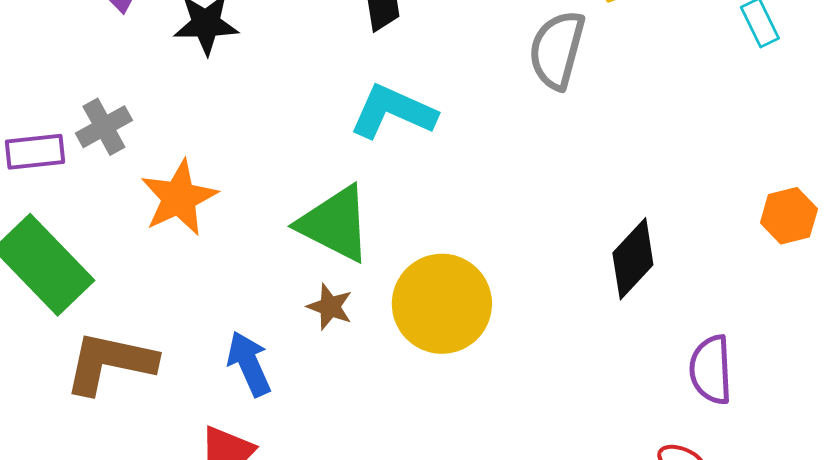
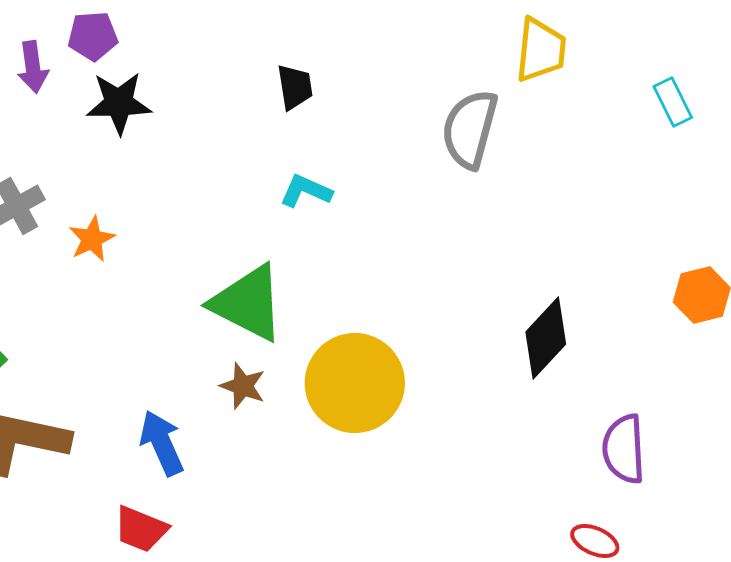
cyan L-shape: (393, 112) -> (306, 191), size x0.6
orange star: (179, 198) -> (92, 239), moved, size x0.6

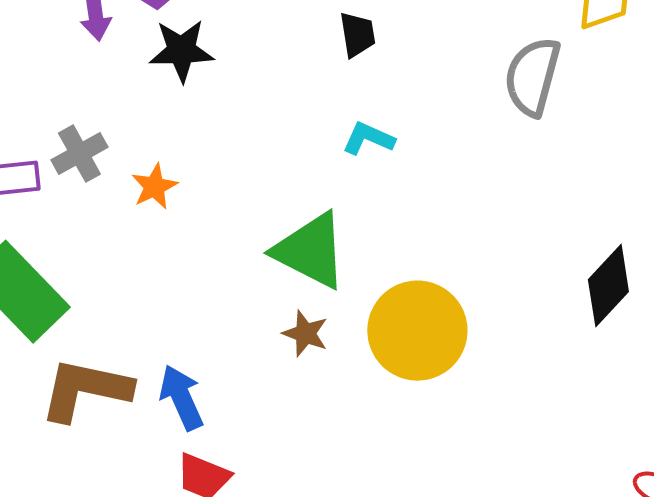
blue arrow: (162, 443) -> (181, 398), moved

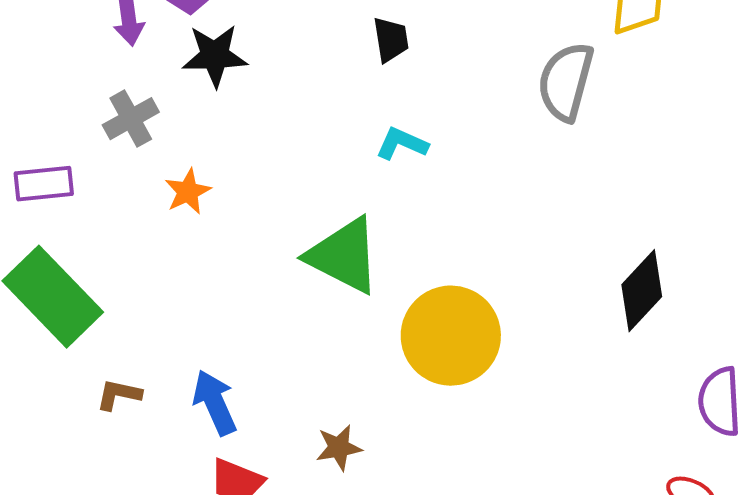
gray cross: (79, 154) -> (131, 119), moved
brown star: (305, 334) -> (339, 448), moved, turned -30
brown L-shape: (85, 390) -> (119, 395), size x0.5

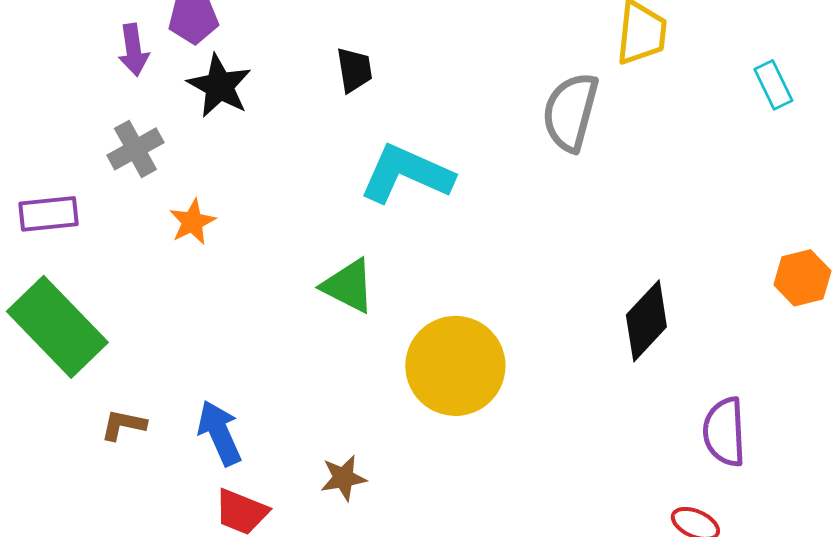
black trapezoid: (391, 40) -> (354, 70), moved
black star: (215, 56) -> (219, 86), turned 30
cyan L-shape: (402, 144) -> (406, 174), size x1.8
green triangle: (344, 256) -> (348, 286), size x0.7

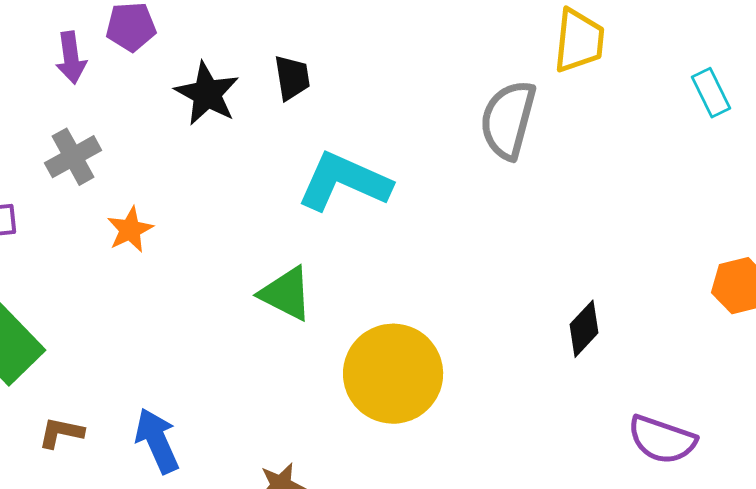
black star: (219, 86) -> (207, 94), moved
black diamond: (646, 321) -> (584, 329), size x0.7
purple semicircle: (724, 432) -> (662, 440), turned -68

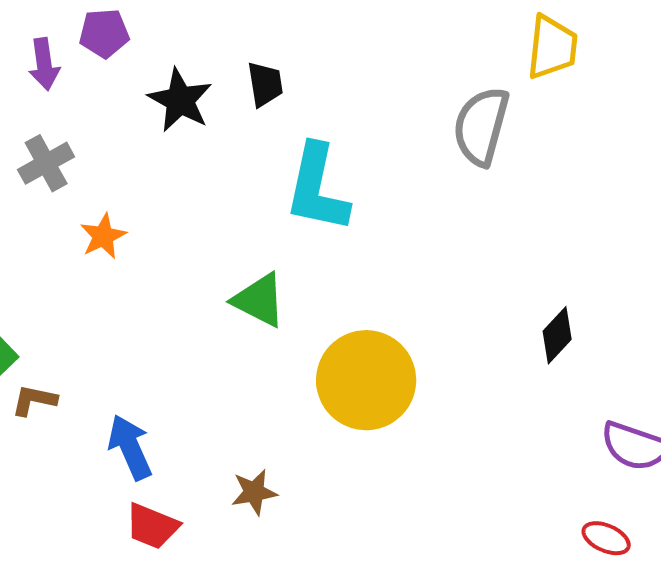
cyan L-shape: (344, 182) -> (317, 188), turned -102
brown L-shape: (61, 433) -> (34, 400), moved

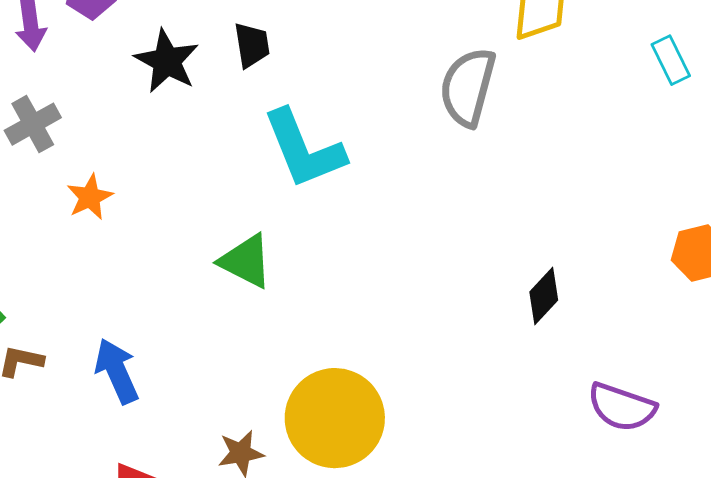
cyan L-shape: (317, 188) -> (304, 149), turned -34
yellow circle: (366, 380) -> (335, 418), moved
blue arrow: (130, 447) -> (117, 371), moved

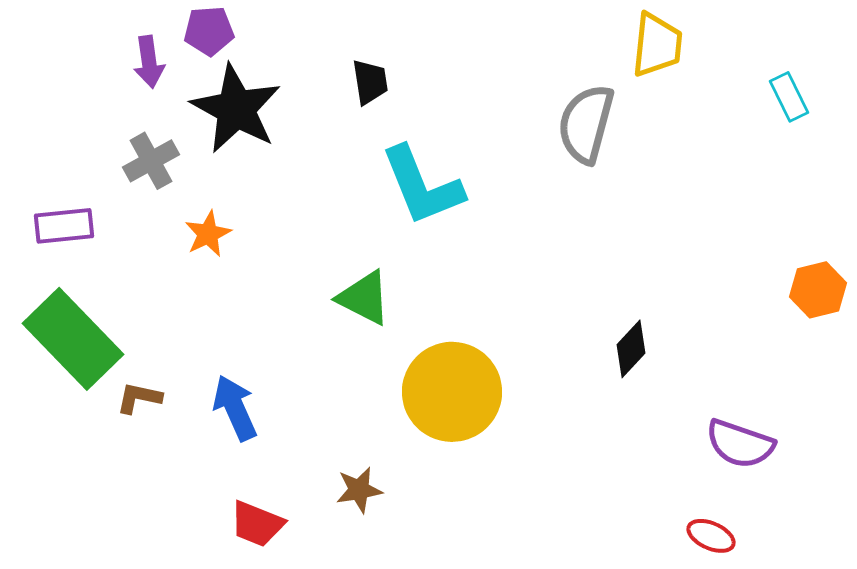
black star: (167, 61) -> (236, 109), moved, size x1.4
black diamond: (544, 296) -> (631, 349), moved
yellow circle: (335, 418) -> (452, 392), moved

